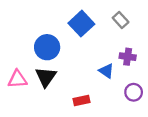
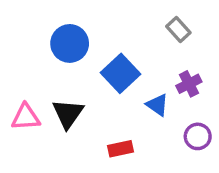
blue square: (81, 24) -> (120, 73), moved
blue circle: (47, 47) -> (70, 43), moved
purple cross: (128, 57) -> (189, 84), turned -35

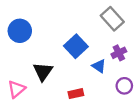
gray rectangle: (178, 29) -> (112, 19), size x1.5
blue circle: (70, 43) -> (20, 31), moved
pink triangle: (26, 117) -> (16, 89), moved, turned -36

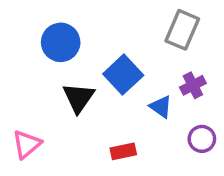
gray rectangle: (112, 19) -> (182, 30), turned 65
blue circle: (20, 31) -> (61, 42), moved
black triangle: (43, 72) -> (79, 98), moved

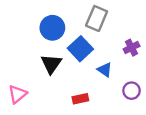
gray rectangle: (182, 30) -> (97, 18), moved
blue circle: (61, 42) -> (52, 28), moved
purple cross: (193, 85) -> (132, 48), moved

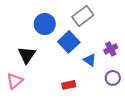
gray rectangle: (97, 18) -> (83, 16), turned 30
purple cross: (132, 48) -> (111, 49), moved
black triangle: (51, 64) -> (27, 55), moved

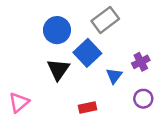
black triangle: (27, 55) -> (58, 69), moved
blue triangle: (90, 60) -> (114, 76), turned 32

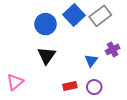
gray rectangle: (105, 20) -> (100, 16), moved
blue square: (87, 53) -> (74, 15), moved
purple circle: (143, 99) -> (94, 87), moved

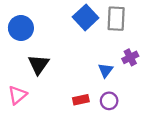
gray rectangle: (100, 16) -> (116, 19), turned -50
blue circle: (45, 24) -> (21, 28), moved
black triangle: (47, 56) -> (39, 64), moved

